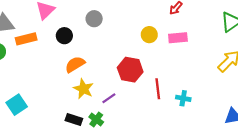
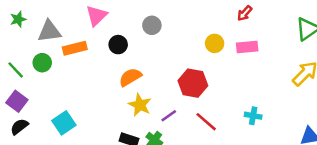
red line: (158, 89) -> (206, 122), moved, turned -42

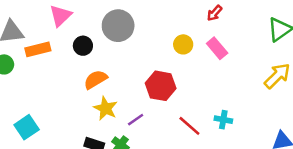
gray circle: (152, 25) -> (118, 26), size x1.6
pink rectangle: (247, 47) -> (217, 48), turned 55
red line: (206, 122) -> (189, 126), moved

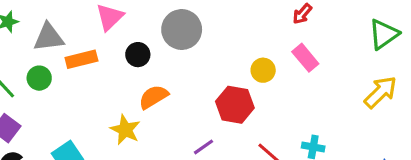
yellow circle: (183, 44) -> (263, 70), moved
yellow star: (106, 108) -> (125, 130), moved

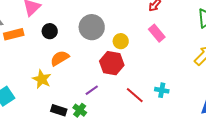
gray circle: (182, 30) -> (92, 27), moved
yellow circle: (263, 70) -> (121, 41), moved

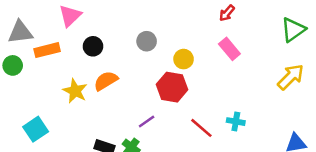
gray circle: (92, 27) -> (147, 41), size x0.6
yellow star: (42, 79) -> (75, 91), moved

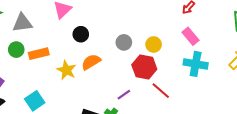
gray circle: (147, 41) -> (124, 42), moved
orange rectangle: (47, 50) -> (39, 54), moved
cyan cross: (236, 122) -> (196, 64), moved, size x1.6
red line: (201, 128) -> (161, 91), moved

